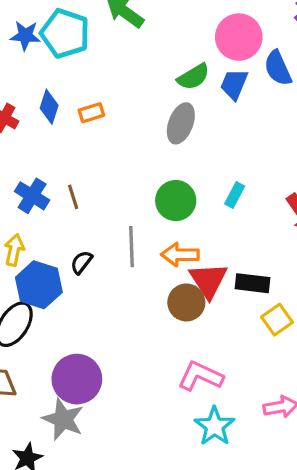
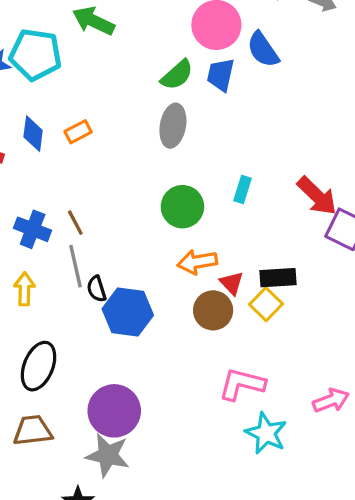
gray line: (132, 247) -> (75, 266), moved
black semicircle: (81, 262) -> (97, 289), turned -45
red triangle: (208, 280) -> (232, 283), size x0.6
blue hexagon: (39, 285) -> (128, 312), moved
yellow square: (277, 320) -> (266, 304), moved

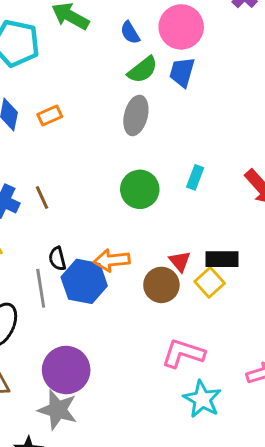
blue semicircle: (263, 50) -> (130, 33), moved, size x0.7
orange arrow: (197, 262) -> (112, 260), moved
gray line: (75, 266) -> (41, 288), moved

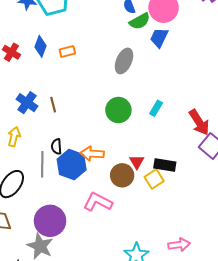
green semicircle: (143, 70) -> (140, 21), moved
pink L-shape: (183, 353) -> (98, 202), moved

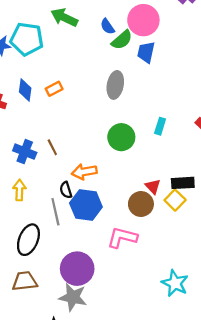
orange arrow: (92, 154) -> (84, 172), moved

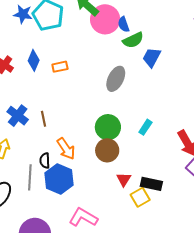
pink circle: (143, 20) -> (105, 19), moved
orange arrow: (84, 172) -> (66, 149), turned -130
brown circle: (141, 204) -> (107, 150), moved

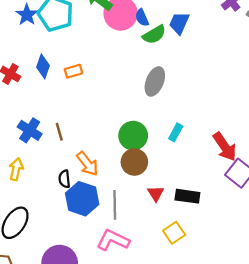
blue star: (23, 14) -> (27, 15), turned 30
blue trapezoid: (152, 57) -> (179, 23), moved
gray ellipse: (116, 79) -> (155, 81), moved
gray line: (30, 177) -> (115, 205), moved
yellow square: (140, 197) -> (174, 233), moved

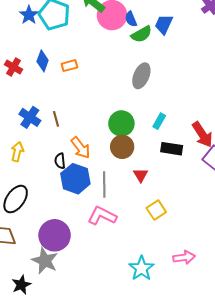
black rectangle: (187, 196) -> (172, 149), moved

